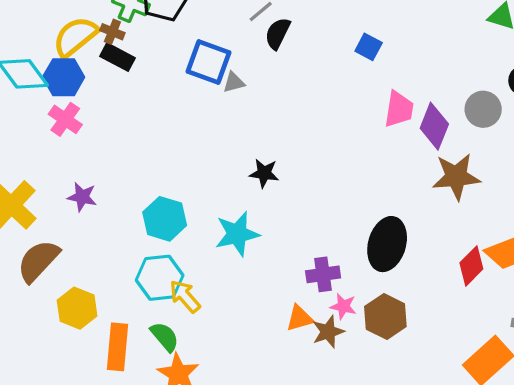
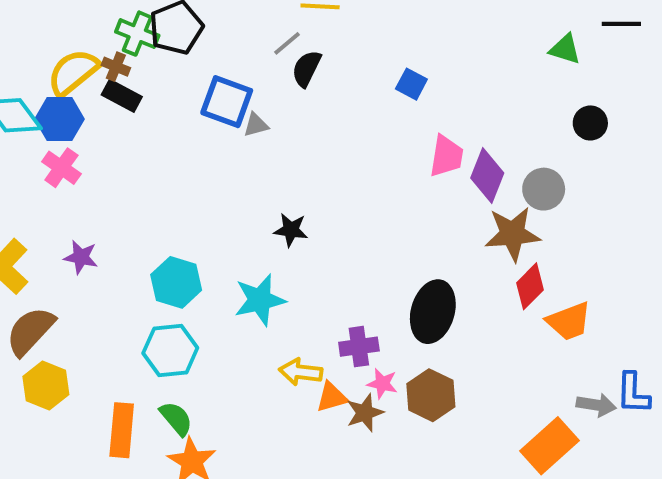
gray circle: (483, 109) -> (544, 189), moved
red diamond: (471, 266) -> (530, 286), moved
yellow arrow: (185, 296) -> (301, 372), moved, turned -42
yellow hexagon: (77, 308) -> (46, 385), moved

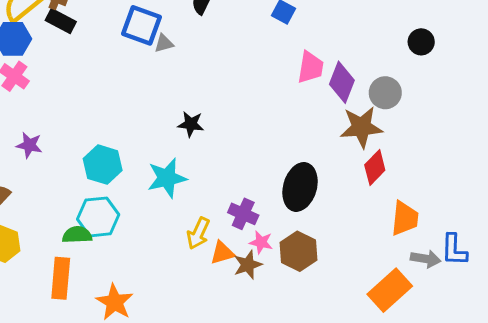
orange trapezoid: (569, 321) -> (405, 218), moved, turned -63
purple cross: (359, 347) -> (243, 214), turned 32
yellow arrow: (301, 372) -> (198, 233), turned -72
green semicircle: (176, 419) -> (77, 235), moved, turned -52

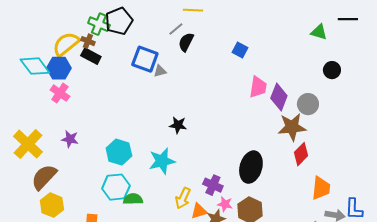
green semicircle: (77, 235) -> (133, 199), moved

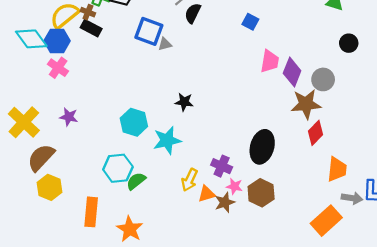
cyan hexagon: (119, 152) -> (134, 122), moved
green semicircle: (133, 199) -> (136, 181), turned -36

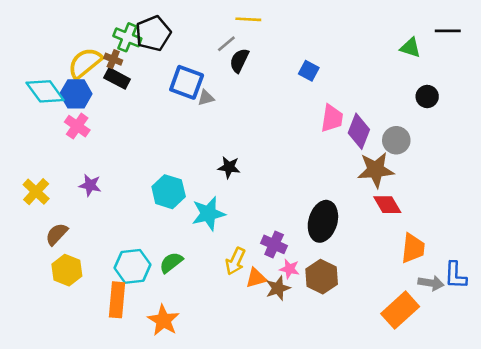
yellow cross: (24, 122) -> (36, 192), size x0.7
red diamond: (316, 133) -> (387, 205), turned -75
brown semicircle: (41, 157) -> (57, 234), size x0.7
cyan hexagon: (118, 168) -> (133, 266), moved

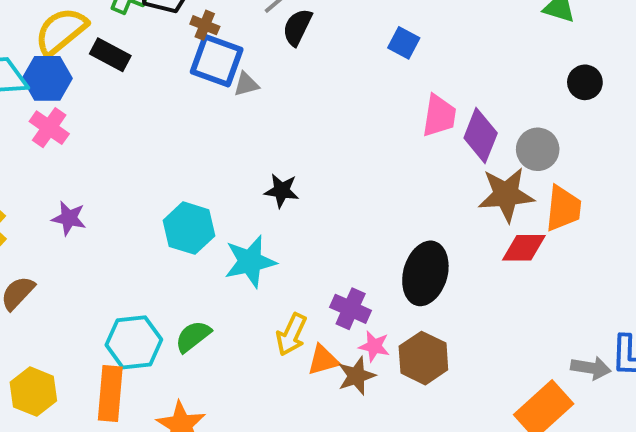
brown cross: (113, 59) -> (205, 25), moved
red diamond: (387, 205) -> (524, 248), turned -60
orange trapezoid: (413, 248) -> (563, 208), moved
yellow hexagon: (67, 270) -> (33, 392), moved

